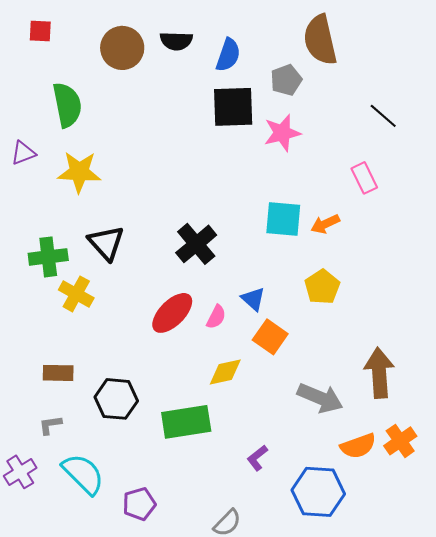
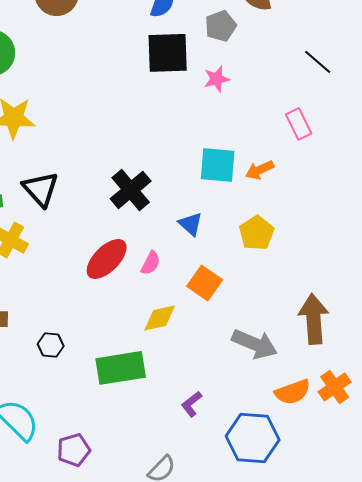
pink star: (282, 133) -> (217, 79), size x0.7
blue triangle: (253, 299) -> (191, 224), moved
black hexagon: (116, 399) -> (51, 345), size x0.6

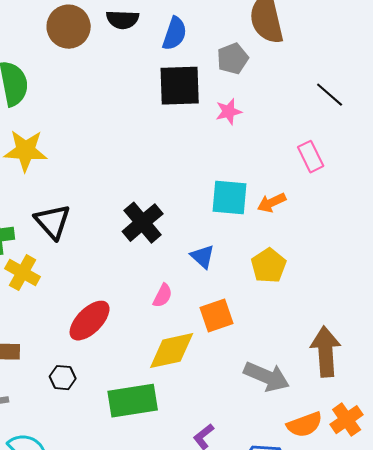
red ellipse: (107, 259) -> (90, 321), moved
orange square: (205, 283) -> (217, 316), turned 36
yellow diamond: (160, 318) -> (172, 351), size x1.4

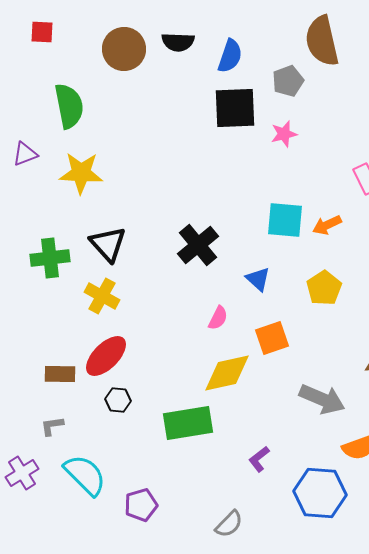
yellow cross: (23, 273) -> (102, 296), moved
red ellipse: (90, 321) -> (106, 356), moved

